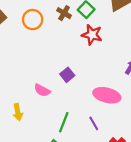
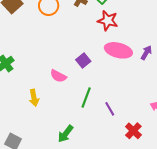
pink ellipse: (107, 95) -> (118, 50), moved
green line: (64, 122) -> (86, 97), moved

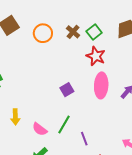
pink ellipse: (118, 50) -> (101, 85), turned 70
pink semicircle: (58, 76) -> (40, 129), moved

